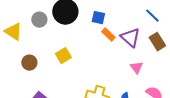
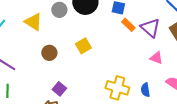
pink triangle: (136, 68) -> (156, 58), turned -32

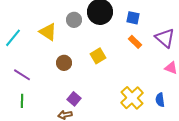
orange rectangle: (128, 25) -> (135, 42), moved
yellow cross: (117, 88) -> (132, 98), turned 30

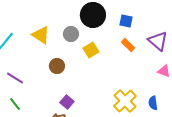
gray circle: (74, 20) -> (71, 34), moved
yellow square: (98, 56) -> (91, 50), moved
green line: (22, 101) -> (15, 104), turned -40

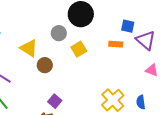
blue square: (126, 21) -> (128, 26), moved
yellow triangle: (41, 35) -> (29, 48), moved
orange rectangle: (128, 45) -> (116, 44), turned -40

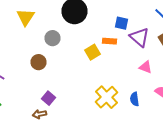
gray circle: (59, 33) -> (52, 38), moved
yellow triangle: (29, 48) -> (26, 17), moved, turned 30
yellow square: (79, 49) -> (92, 52), moved

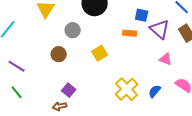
yellow square: (92, 52) -> (100, 53), moved
blue semicircle: (134, 99) -> (155, 91), turned 48

